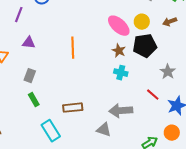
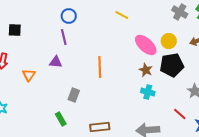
purple line: (19, 15) -> (64, 37), moved, turned -35
gray rectangle: (30, 76) -> (74, 95), moved

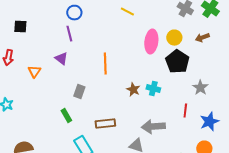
pink ellipse: (146, 45) -> (151, 42), turned 55
purple triangle: (56, 62) -> (61, 59), turned 32
black pentagon: (172, 65) -> (177, 62), turned -30
brown star: (146, 70) -> (133, 90), moved
red line: (180, 114) -> (185, 111), turned 56

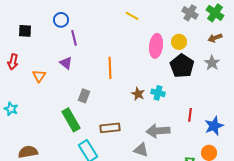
blue circle: (74, 13) -> (61, 20), moved
brown arrow: (202, 38) -> (215, 38), moved
gray star: (200, 88) -> (212, 63), moved
green rectangle: (66, 116) -> (71, 120), size x1.6

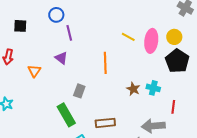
yellow line: (132, 16) -> (128, 37), moved
red line: (190, 115) -> (173, 107), moved

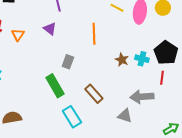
black pentagon: (177, 61) -> (166, 53), moved
orange triangle: (34, 71) -> (18, 35), moved
brown rectangle: (105, 123) -> (94, 94), turned 54

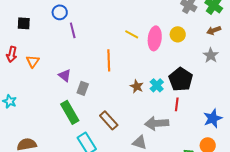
purple triangle: (50, 29) -> (65, 75), moved
cyan cross: (142, 59) -> (157, 85), turned 32

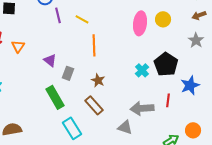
yellow line: (132, 34) -> (82, 19), moved
brown star: (137, 86) -> (98, 80), moved
red line: (177, 104) -> (168, 100), moved
blue star: (213, 118) -> (190, 85), moved

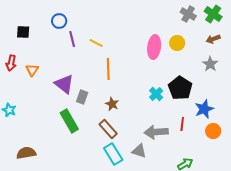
purple triangle: (50, 60) -> (64, 84), size x1.5
cyan rectangle: (72, 128) -> (113, 154), moved
orange circle: (193, 130) -> (213, 131), moved

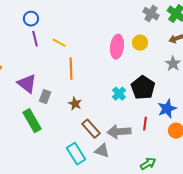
blue circle: (59, 21) -> (31, 19), moved
brown rectangle: (108, 129) -> (91, 129), moved

